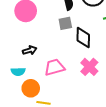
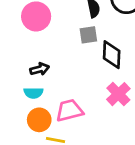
pink trapezoid: (54, 67) -> (69, 110), moved
cyan semicircle: (18, 72) -> (33, 93), moved

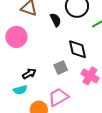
gray square: (88, 35) -> (61, 68), moved
cyan semicircle: (33, 93) -> (20, 90), moved

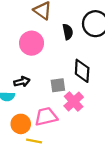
pink circle: (16, 37) -> (32, 43), moved
pink cross: (90, 76) -> (74, 102), moved

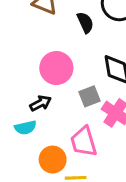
pink circle: (32, 43) -> (56, 68), moved
pink trapezoid: (46, 117) -> (84, 142), turned -80

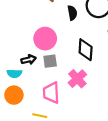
gray square: (89, 96) -> (50, 61), moved
orange circle: (53, 160) -> (14, 95), moved

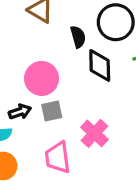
black diamond: (86, 50) -> (100, 65), moved

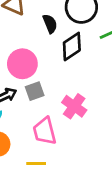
black diamond: (100, 65) -> (72, 46), turned 64

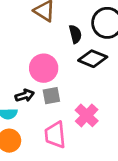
black diamond: (72, 46) -> (93, 59), turned 48

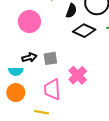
black semicircle: (75, 34) -> (71, 11), turned 32
pink circle: (44, 68) -> (29, 21), moved

